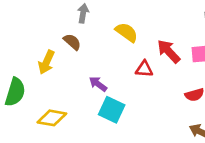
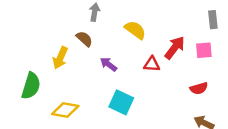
red arrow: (169, 51) -> (175, 48), turned 80
purple arrow: (98, 84) -> (109, 64), moved

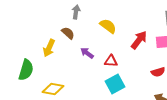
red triangle: (152, 64) -> (111, 61), moved
cyan square: (121, 102) -> (115, 84), moved, turned 36

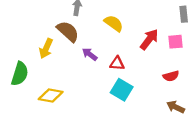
brown semicircle: (68, 33) -> (68, 31), size x1.5
cyan square: (115, 84) -> (122, 90), turned -30

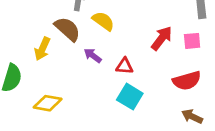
yellow semicircle: (114, 23) -> (103, 21), moved
red semicircle: (171, 76) -> (187, 81), size x1.5

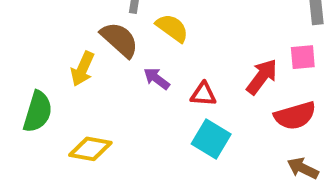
red arrow: (162, 38) -> (262, 77), moved

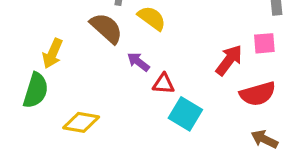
yellow arrow: (83, 69) -> (53, 53), moved
red triangle: (203, 94) -> (163, 84), moved

